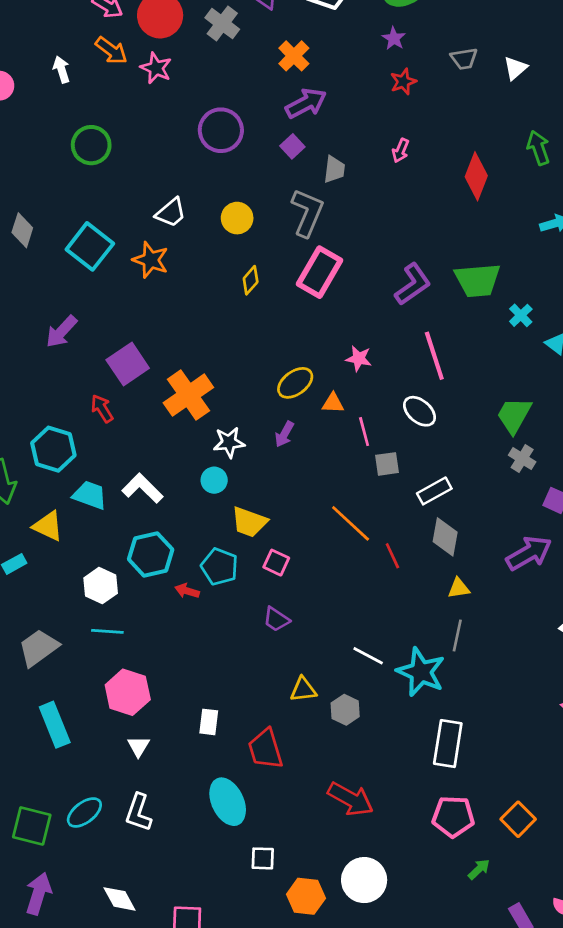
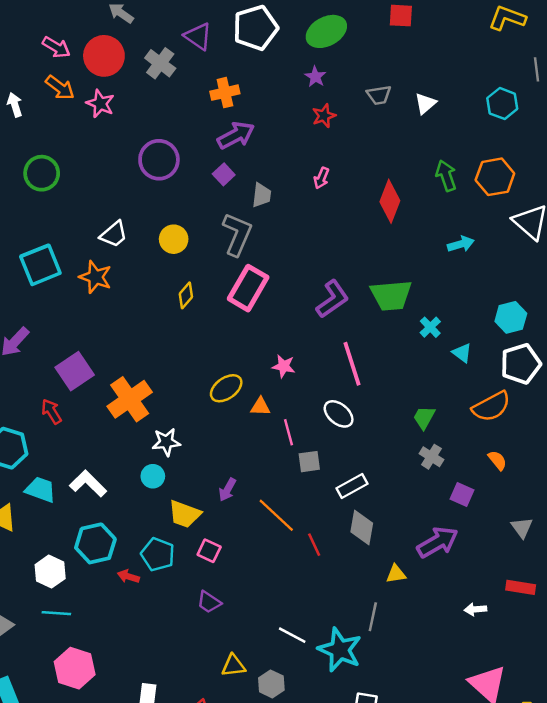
orange cross: (294, 56) -> (225, 93), turned 32
cyan square: (90, 246) -> (40, 265), turned 30
green trapezoid: (514, 415) -> (424, 418), size x0.7
purple arrow: (284, 434) -> (227, 490), moved
yellow triangle: (459, 588) -> (396, 574), moved

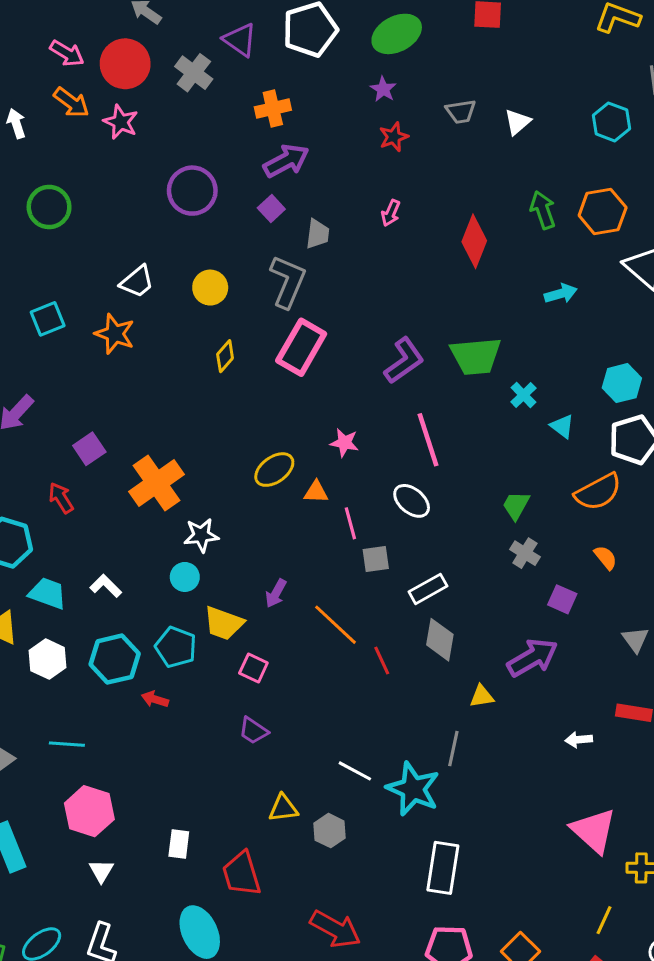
cyan square: (40, 265) -> (48, 319), size x0.7
purple square: (75, 371) -> (89, 449), size x0.7
white L-shape: (88, 484) -> (106, 586), size x0.7
cyan pentagon: (158, 554) -> (176, 647), moved
white hexagon: (50, 572) -> (48, 659), moved

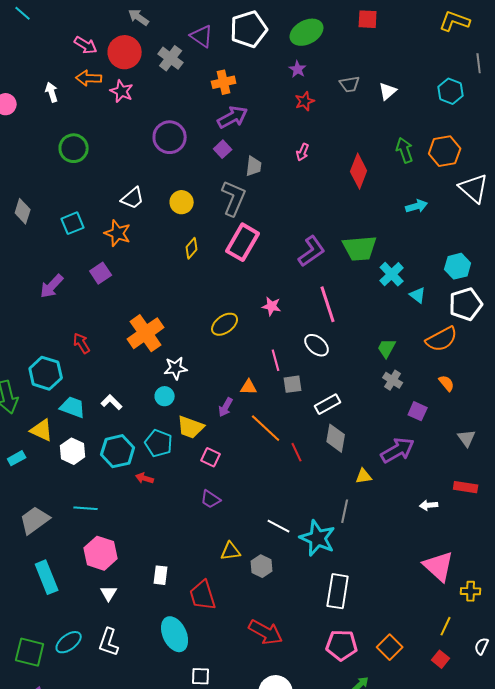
orange arrow: (71, 103) -> (89, 78), turned 145
cyan cross: (523, 395) -> (392, 274), size x1.4
purple square: (89, 449) -> (101, 273), moved
orange triangle: (316, 492) -> (249, 387), moved

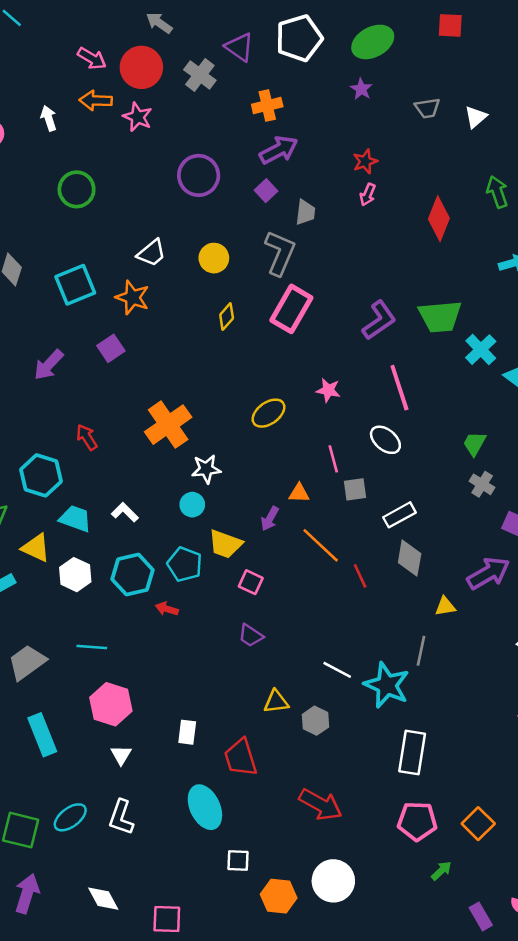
red star: (305, 101) -> (365, 161), moved
cyan square: (73, 223) -> (75, 285), size x1.4

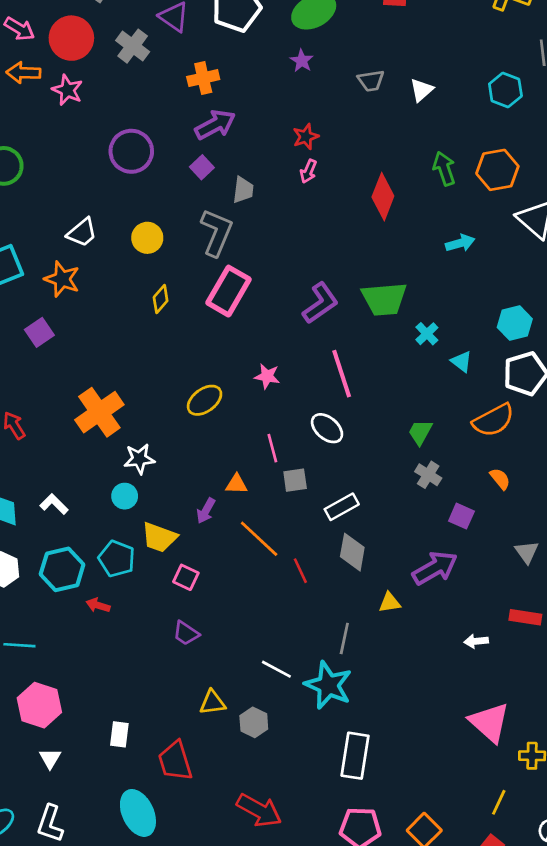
cyan cross: (481, 350) -> (427, 334), size x0.7
gray line: (421, 651) -> (344, 639), moved

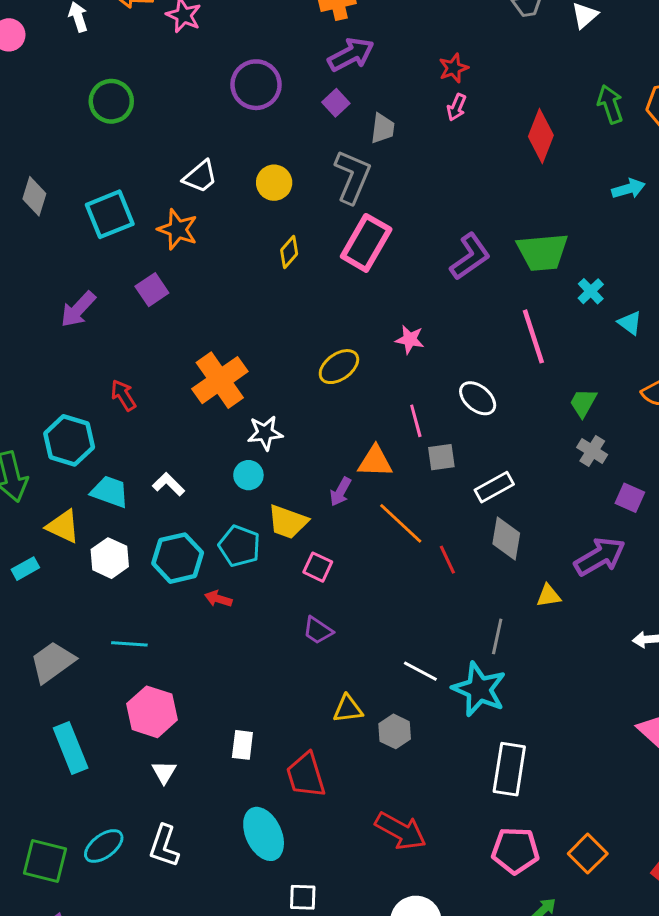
pink line: (342, 374) -> (533, 336), moved
orange triangle: (236, 484) -> (375, 462), size x1.4

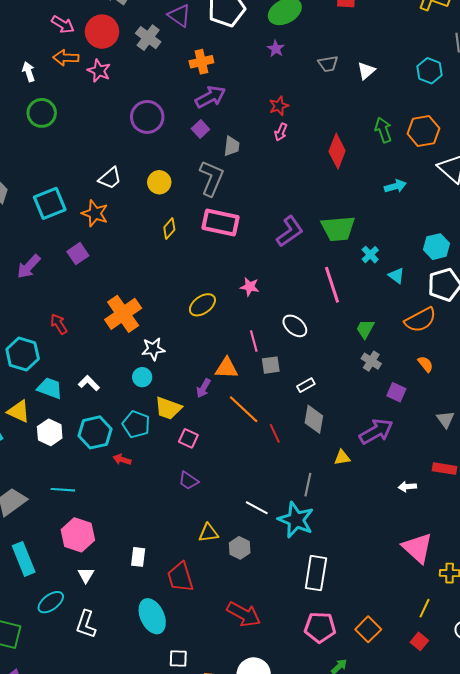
green circle: (111, 101) -> (42, 113), moved
pink rectangle: (366, 243) -> (221, 222), turned 72
white rectangle: (494, 487) -> (306, 385), size x0.7
cyan ellipse: (104, 846) -> (51, 602), moved

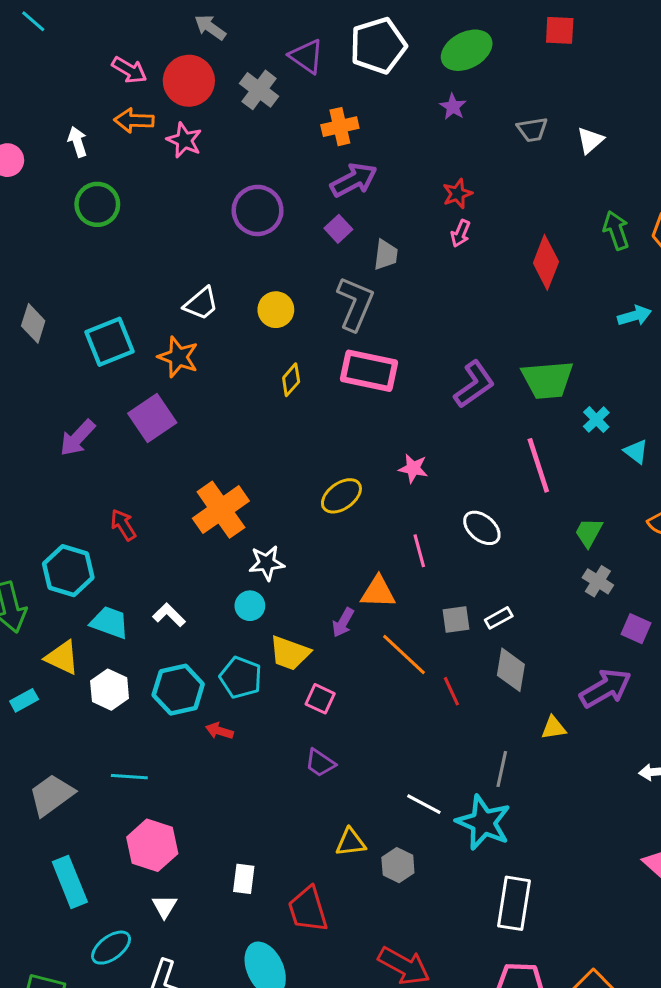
purple square: (78, 254) -> (152, 418), size x1.4
gray square: (271, 365) -> (456, 619), moved

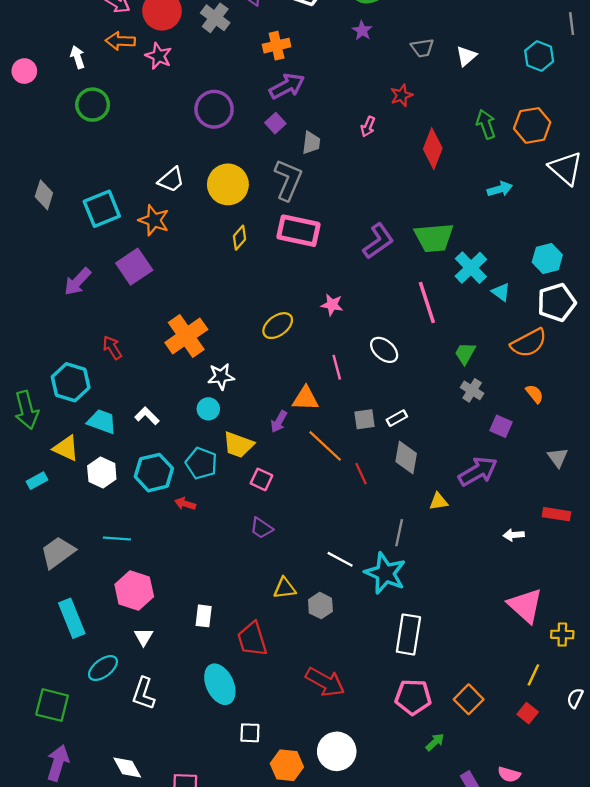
red star: (457, 194) -> (401, 95), moved
yellow circle: (276, 310) -> (228, 184), size x1.5
cyan cross: (596, 420) -> (471, 268), size x1.6

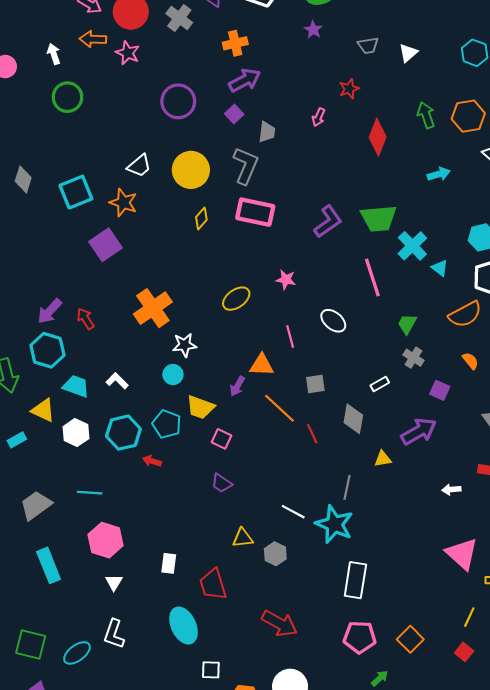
purple arrow: (78, 282) -> (50, 311), moved
white rectangle: (397, 418) -> (380, 384), moved
cyan ellipse: (103, 668) -> (77, 653), moved

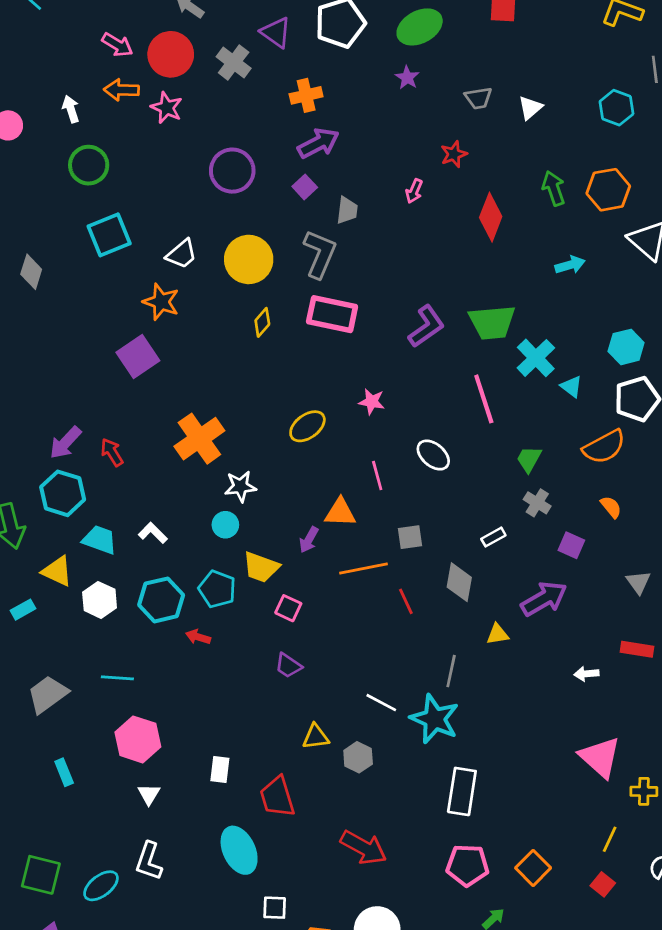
cyan square: (76, 192) -> (109, 235), moved
orange line: (279, 408) -> (364, 569), turned -54
cyan rectangle: (49, 565) -> (64, 772), size x0.6

